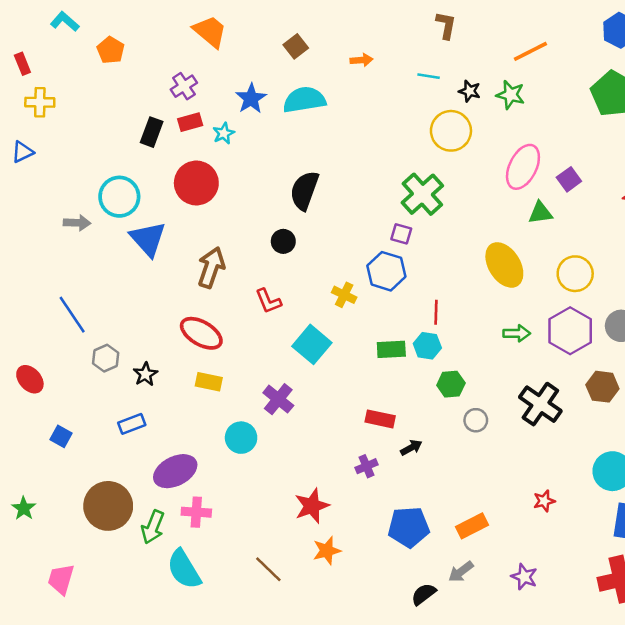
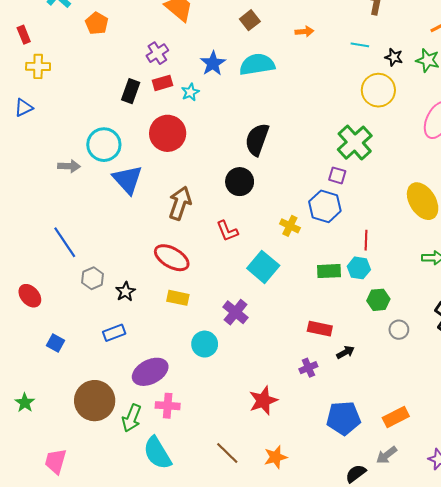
black circle: (283, 241) -> (240, 182), size x1.4
orange star: (327, 551) -> (276, 457), moved

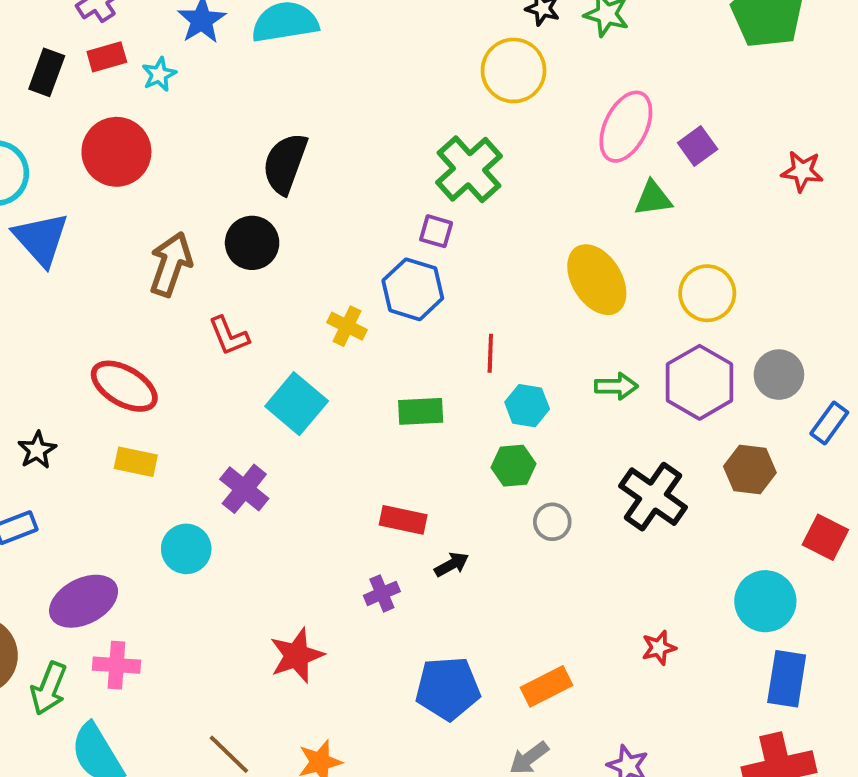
brown arrow: (180, 203) -> (171, 264), moved
cyan hexagon: (359, 268) -> (527, 406), moved

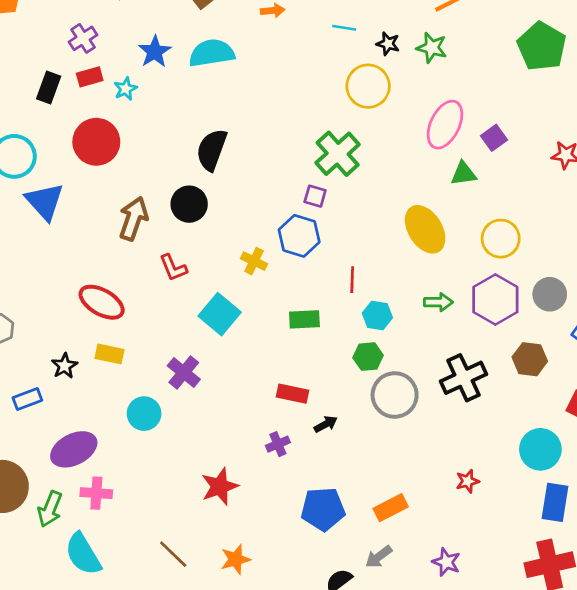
black star: (37, 450) -> (64, 366), moved
black cross: (653, 497) -> (464, 378), turned 30
gray circle: (552, 522) -> (395, 395), size x1.8

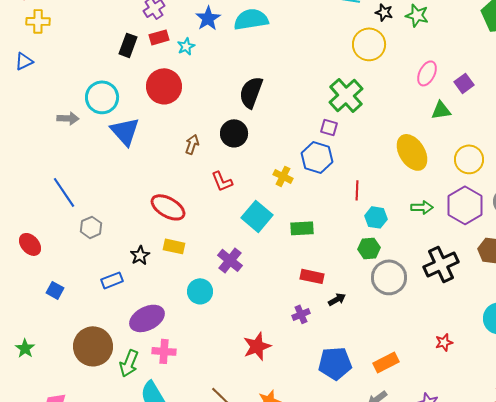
pink ellipse: (445, 125) -> (427, 73), size x0.7
brown arrow: (133, 219) -> (192, 144), size x0.6
green rectangle: (304, 319) -> (302, 228), moved

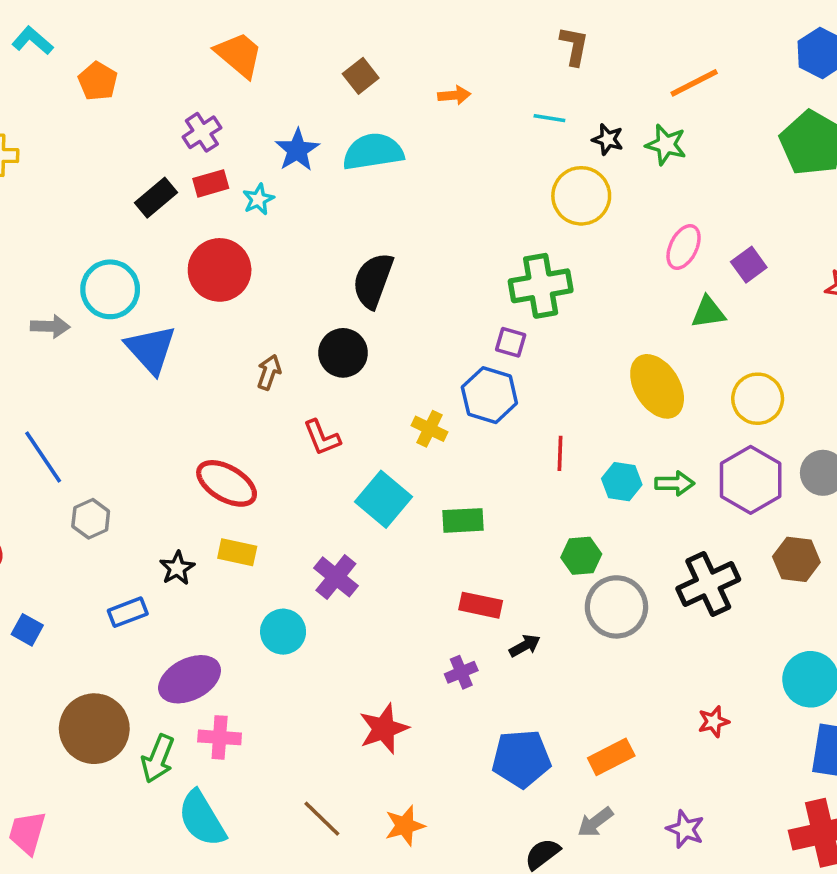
black rectangle: (128, 45) -> (156, 198), turned 30
green cross: (346, 95) -> (541, 286), turned 32
cyan hexagon: (376, 217) -> (622, 482), moved

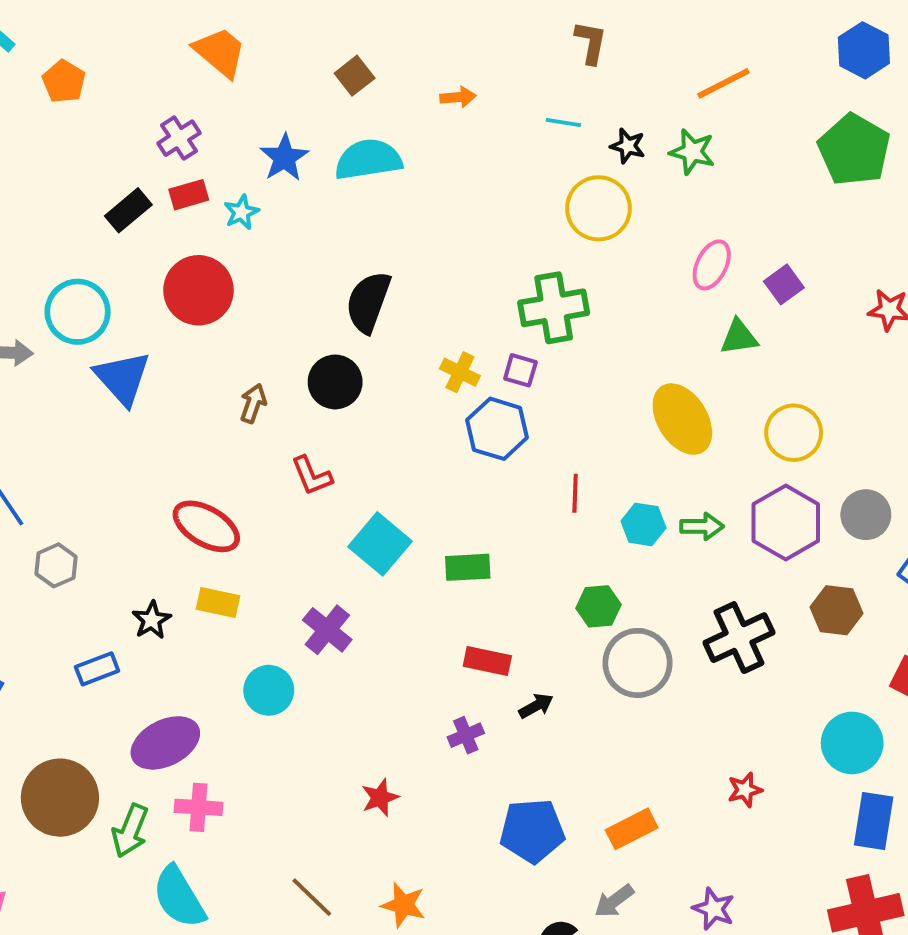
yellow cross: (429, 429) -> (460, 372), moved
red star: (384, 729) -> (380, 798), size x0.7
orange star: (405, 826) -> (403, 905), turned 30

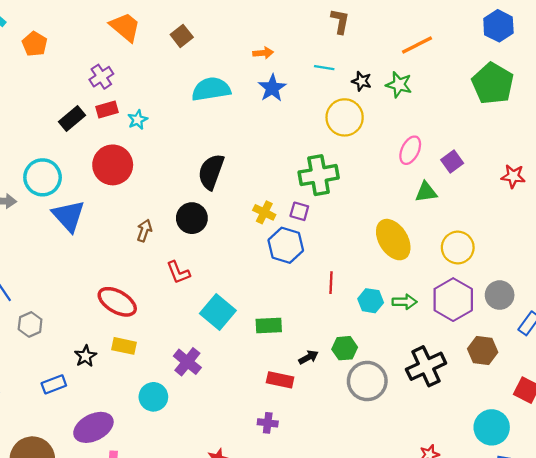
brown square: (355, 76) -> (182, 36), moved
blue star: (284, 158) -> (272, 88), moved
black arrow: (536, 706) -> (308, 357), moved
purple cross: (466, 735) -> (268, 423), turned 30

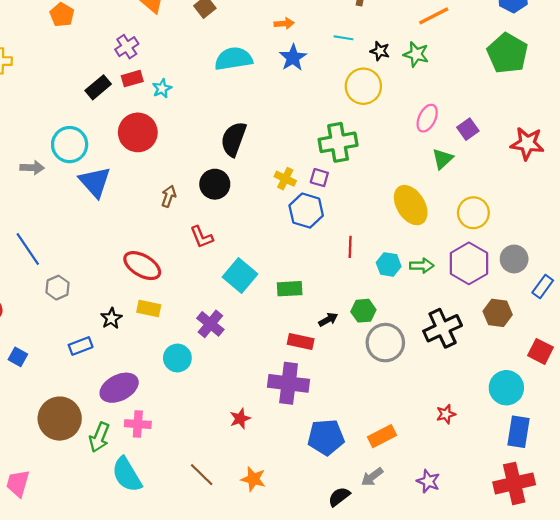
red star: (513, 176) -> (527, 143), size x1.4
green triangle: (426, 192) -> (443, 159), turned -35
purple cross: (268, 423) -> (289, 383), size x2.0

